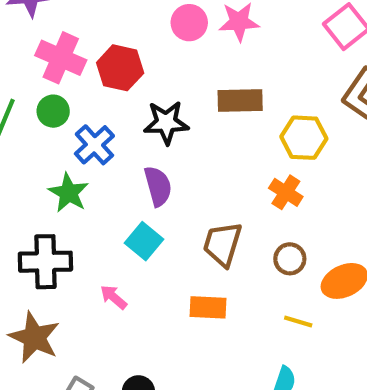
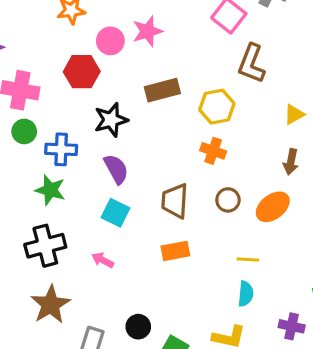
red hexagon: (120, 68) -> (82, 72), moved
blue cross: (94, 145) -> (61, 149), turned -32
yellow line: (298, 321) -> (248, 260), moved
brown star: (34, 337) -> (51, 305), turned 30

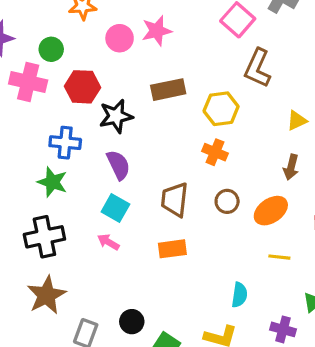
red hexagon: (82, 72) -> (82, 87), moved
green circle: (24, 131) -> (51, 49), moved
pink arrow: (103, 260) -> (108, 242), moved
yellow line: (248, 260) -> (279, 257), moved

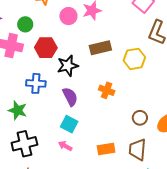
orange cross: (215, 152) -> (107, 90), moved
green star: (52, 182) -> (18, 110), moved
brown trapezoid: (175, 200) -> (137, 149), moved

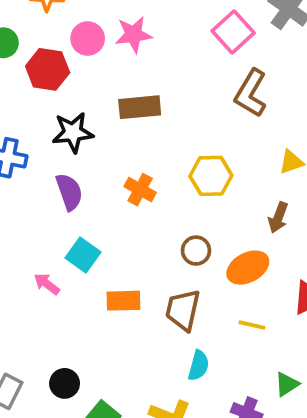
red hexagon: (46, 48) -> (48, 69), moved
yellow hexagon: (134, 59) -> (211, 176), moved
cyan square: (69, 124) -> (83, 255), moved

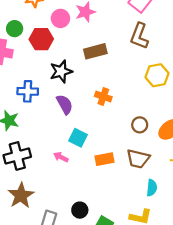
brown L-shape: (251, 93) -> (139, 36), moved
yellow hexagon: (211, 176) -> (157, 75), moved
brown trapezoid: (183, 310) -> (138, 159), turned -80

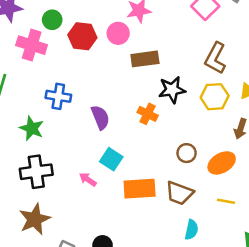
pink circle: (60, 18) -> (118, 33), moved
brown L-shape: (139, 36) -> (215, 58), moved
black star: (61, 71) -> (172, 90), moved
orange rectangle: (105, 159) -> (140, 189), size x1.4

